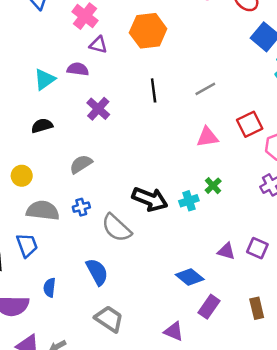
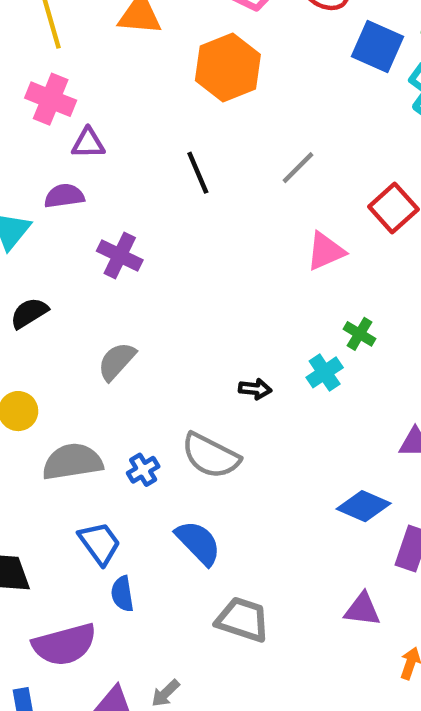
orange hexagon: (148, 31) -> (228, 68), moved
black line: (154, 90) -> (198, 173), moved
black arrow: (150, 199) -> (255, 389), size x0.5
blue cross: (81, 207) -> (143, 470), moved
blue trapezoid: (27, 245) -> (100, 543), moved

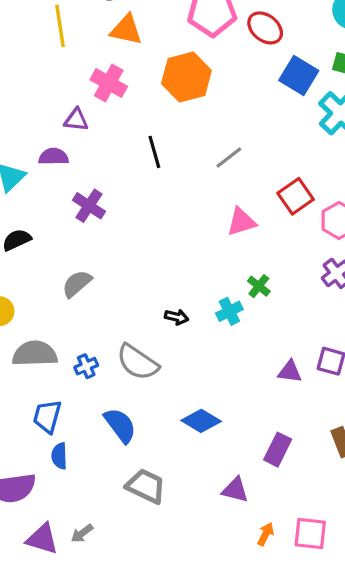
pink cross: (51, 99) -> (109, 83), moved
blue diamond: (364, 506) -> (201, 421), moved
blue trapezoid: (100, 543) -> (47, 416), turned -136

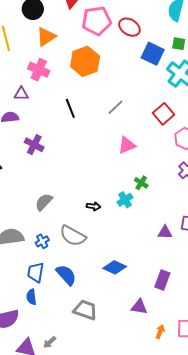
orange triangle: (126, 30) -> (46, 37), turned -40
red square: (296, 196) -> (164, 114), moved
gray semicircle: (77, 284) -> (44, 202), moved
blue trapezoid: (47, 416) -> (36, 272), moved

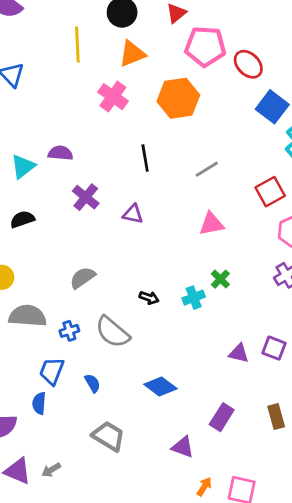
purple triangle: (21, 94) -> (133, 214), moved
blue semicircle: (66, 275) -> (92, 383), size x0.6

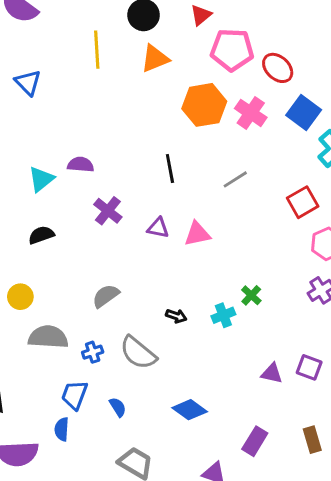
pink cross: (113, 97) -> (251, 113), moved
pink triangle: (211, 224) -> (197, 234), moved

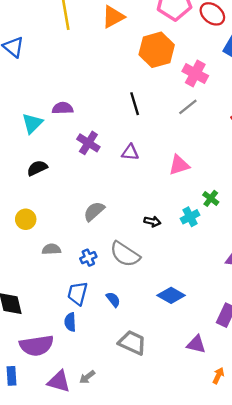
pink cross: (251, 113) -> (195, 74), moved
pink triangle: (197, 234) -> (179, 165), moved
gray semicircle: (48, 337) -> (51, 249), size x0.6

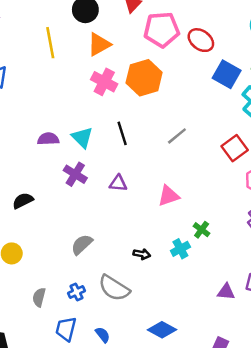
pink cross: (195, 74) -> (104, 82), moved
cyan triangle: (32, 123) -> (82, 137), moved, turned -30
gray semicircle: (51, 249) -> (39, 297), moved, turned -72

